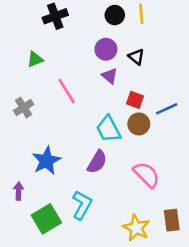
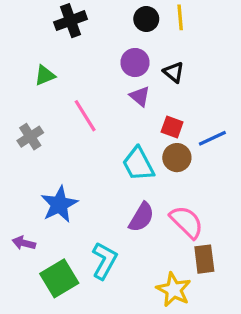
purple semicircle: (97, 162) -> (141, 217), moved
purple arrow: (19, 191) -> (24, 243), turned -78
brown rectangle: (172, 220) -> (204, 259), moved

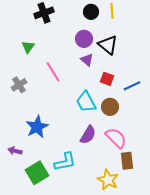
black triangle: (174, 72) -> (108, 45), size x1.5
green triangle: (45, 75) -> (28, 47), turned -32
brown circle: (177, 158) -> (110, 107), moved
cyan L-shape: (104, 261) -> (65, 162), turned 50

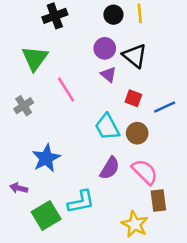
green triangle: (28, 47) -> (35, 58), size x1.6

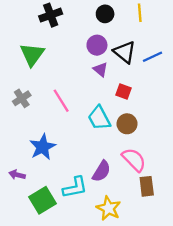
yellow line: (140, 13) -> (140, 13), moved
pink line: (66, 89) -> (61, 101), moved
blue line: (165, 107) -> (152, 57), moved
purple semicircle: (110, 168) -> (102, 171), moved
yellow star: (135, 224) -> (108, 208), moved

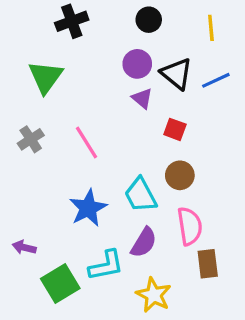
yellow line: (140, 13) -> (211, 28), moved
cyan trapezoid: (99, 118) -> (141, 195), moved
blue star: (43, 147) -> (88, 208), moved
pink semicircle: (134, 160) -> (190, 226), turned 36

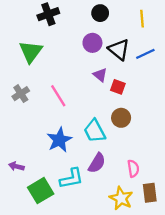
purple triangle: (142, 98) -> (100, 75), moved
pink semicircle: (190, 226) -> (133, 169), moved, size x0.7
brown rectangle: (208, 264) -> (150, 193), moved
yellow star: (154, 295) -> (121, 198), moved

